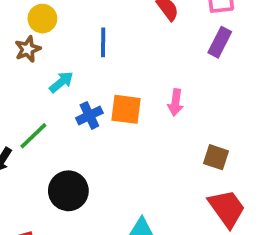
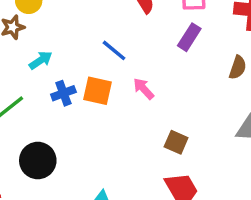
blue line: (103, 42) -> (114, 50), moved, turned -56
pink arrow: (176, 102) -> (144, 89), turned 125

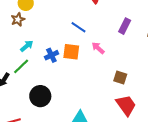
purple rectangle: (189, 37) -> (125, 26), moved
cyan arrow: (41, 60) -> (27, 46), moved

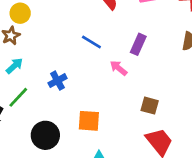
purple rectangle: (125, 26) -> (138, 44), moved
cyan arrow: (27, 46) -> (14, 66), moved
orange square: (71, 52) -> (89, 121), moved

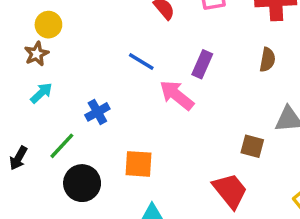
pink arrow: (119, 68) -> (177, 95), size x1.5
green line: (18, 97) -> (62, 146), moved
brown square: (150, 106) -> (252, 146), moved

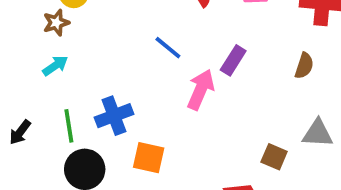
pink arrow: (177, 95) -> (201, 90), turned 66
blue cross: (97, 112) -> (114, 116), moved, size x1.4
green line: (62, 146) -> (69, 126), turned -60

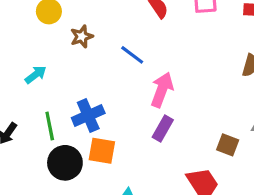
brown star: (56, 23) -> (82, 37), moved
purple rectangle: (233, 60) -> (163, 128), moved
orange square: (149, 158) -> (102, 151), moved

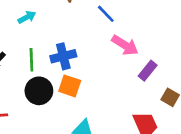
pink arrow: (162, 90) -> (125, 45), turned 92
purple rectangle: (163, 128) -> (148, 71), moved

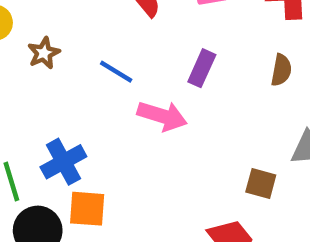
purple rectangle: (148, 71) -> (202, 68), moved

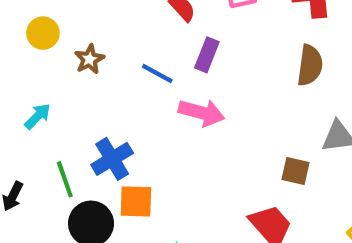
purple rectangle: (202, 68) -> (207, 55), moved
brown semicircle: (281, 70) -> (310, 65), size x1.4

